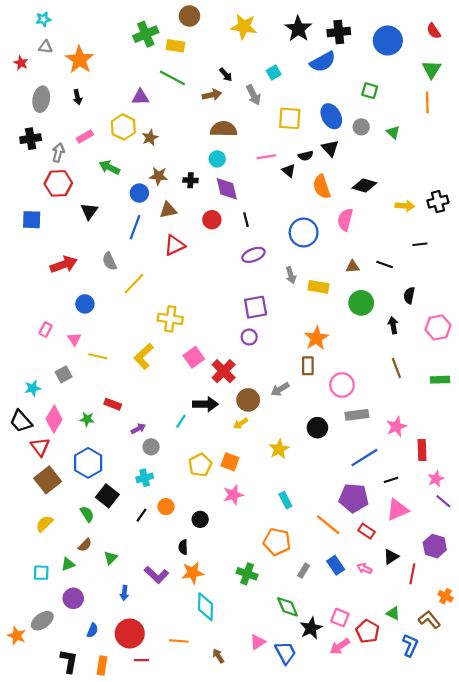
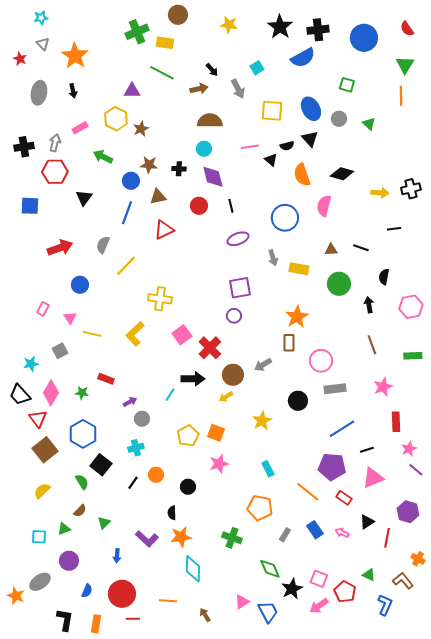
yellow star: (244, 27) -> (229, 25), size x0.7
gray triangle: (45, 47) -> (43, 44), turned 40
black cross: (31, 139) -> (24, 147), moved
gray semicircle: (109, 261) -> (103, 245), turned 48
pink star: (396, 427) -> (383, 387), moved

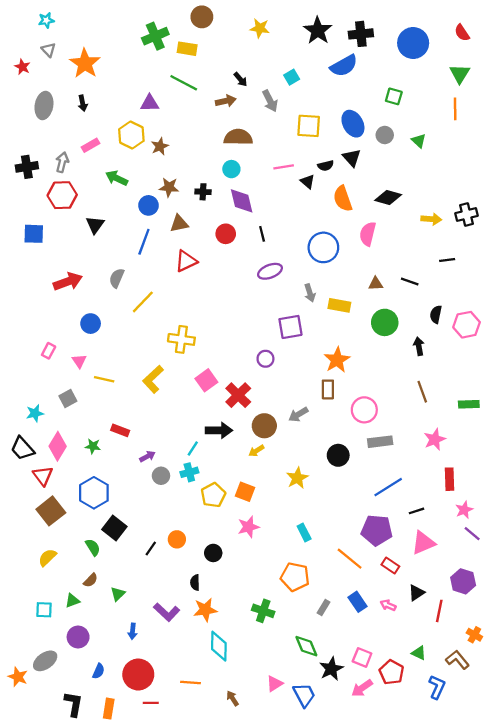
purple square: (240, 288) -> (290, 327), moved
pink hexagon: (411, 307) -> (467, 325), moved
cyan cross: (136, 448) -> (189, 472), moved

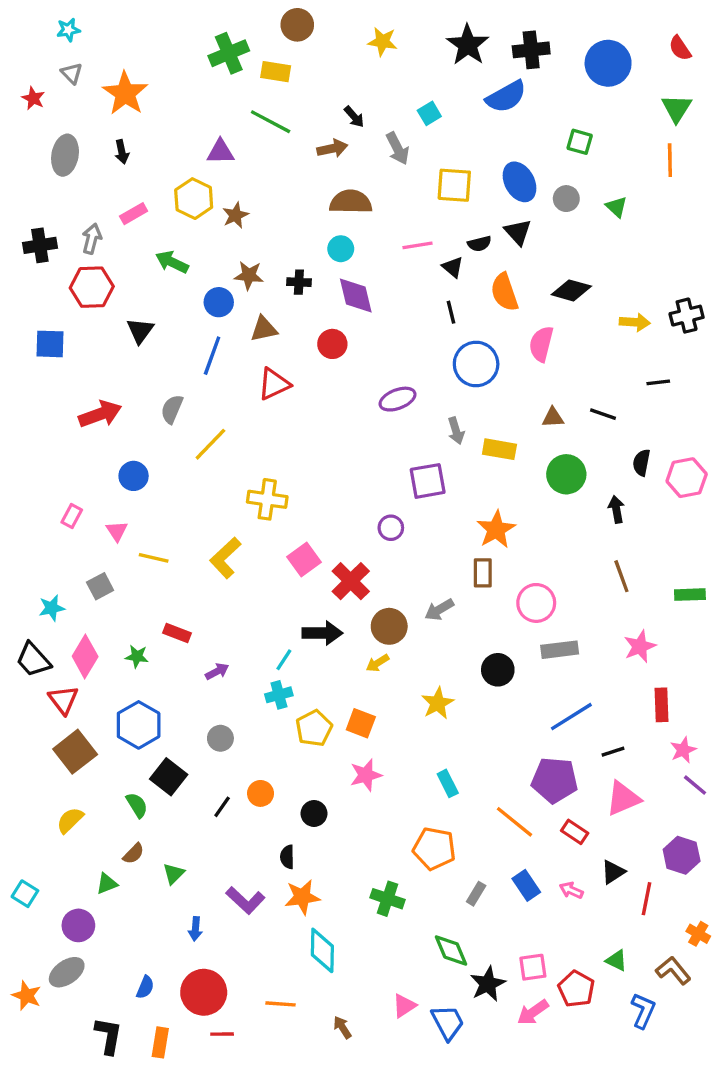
black line: (262, 234) -> (451, 312), moved
gray circle: (161, 476) -> (220, 738), moved
cyan square: (44, 610) -> (25, 894), moved, turned 30
purple circle: (78, 637) -> (78, 925), moved
pink square: (362, 657) -> (533, 967), turned -30

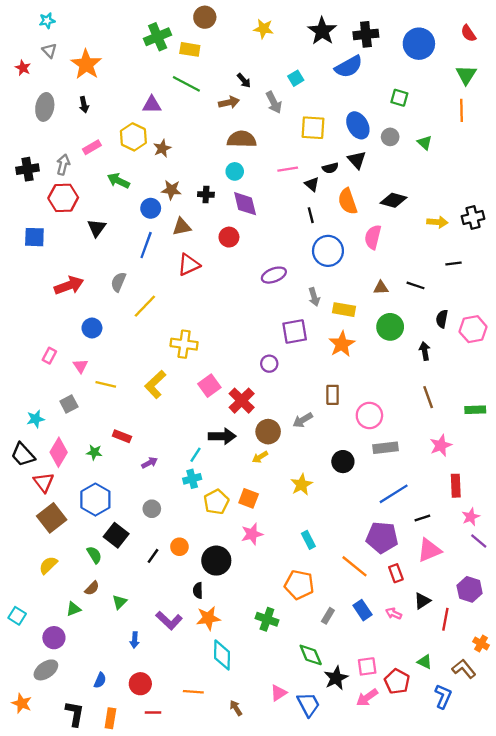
orange star: (496, 529) -> (342, 344), moved
black circle: (314, 813) -> (216, 561), size x1.6
red rectangle: (575, 832) -> (396, 573), turned 36
red circle: (204, 992) -> (140, 684), size x0.7
orange star: (27, 996) -> (22, 703), moved

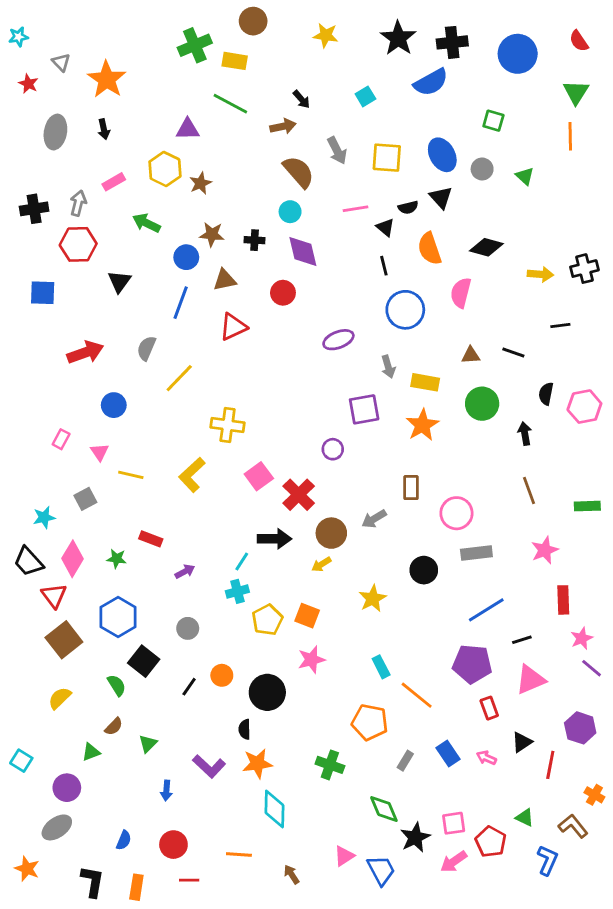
cyan star: (47, 21) -> (18, 37), moved
gray arrow: (274, 102) -> (337, 151), moved
brown semicircle: (242, 139) -> (299, 172), turned 48
orange line: (354, 566) -> (417, 695), moved

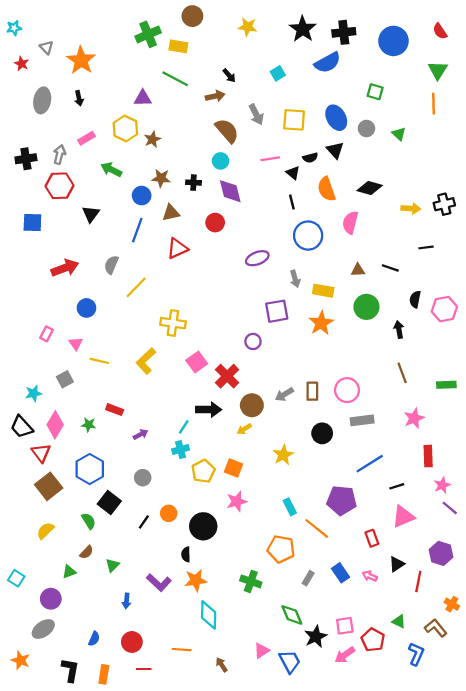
brown rectangle: (411, 488) -> (312, 391), moved
purple pentagon: (472, 664) -> (342, 500), moved

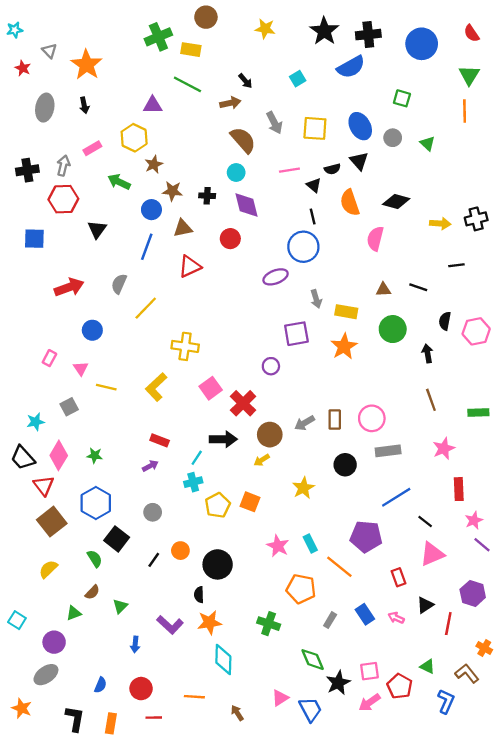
brown star: (152, 139) -> (154, 164), moved
blue circle: (308, 236) -> (303, 247), moved
red rectangle: (115, 410) -> (160, 440), moved
black line: (397, 486) -> (425, 522), turned 56
pink star: (237, 501) -> (278, 546), moved, turned -30

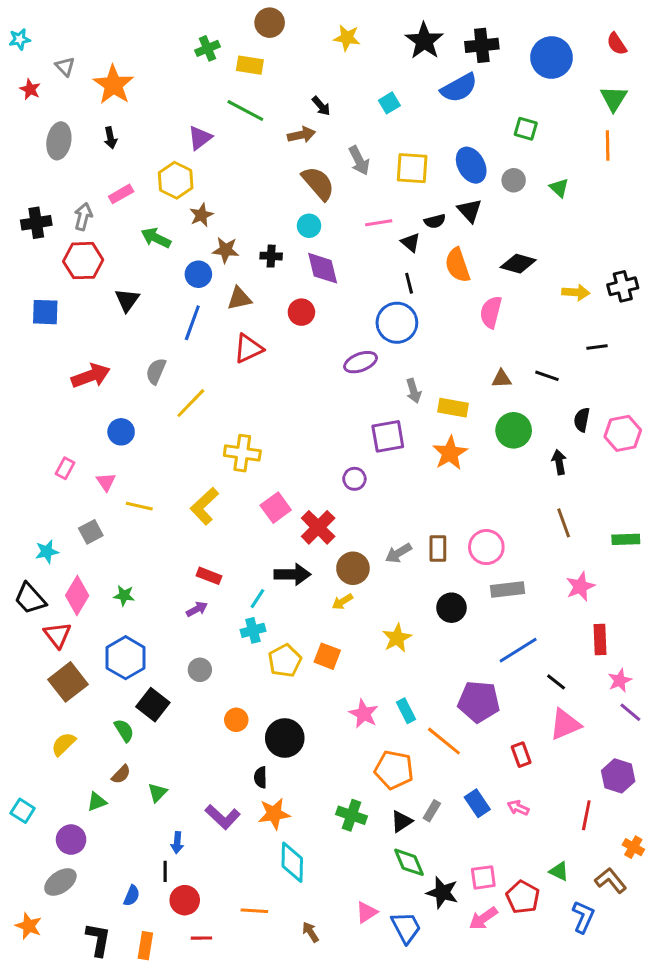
green cross: (158, 37) -> (207, 48), size x0.7
purple triangle: (153, 105) -> (200, 138), turned -36
black line: (154, 560) -> (165, 871), moved, turned -35
black triangle: (425, 605) -> (401, 821), moved
black star: (338, 683) -> (442, 893), turned -30

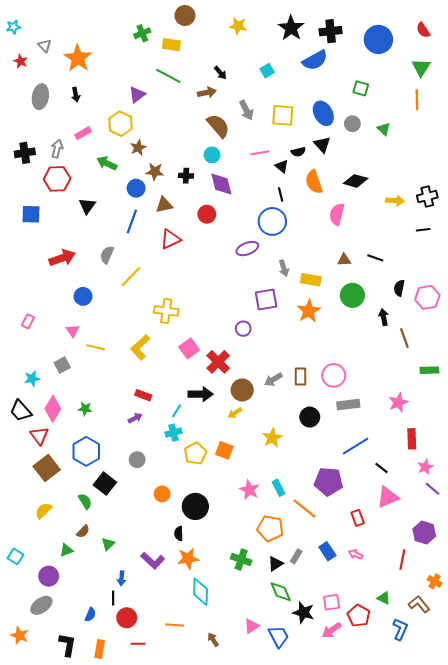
black line: (597, 347) -> (423, 230), moved
pink rectangle: (65, 468) -> (28, 321), moved
brown line: (564, 523) -> (404, 338), moved

